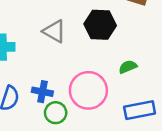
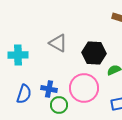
black hexagon: (100, 25) -> (94, 53), moved

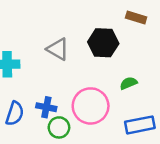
black hexagon: (94, 53) -> (103, 43), moved

